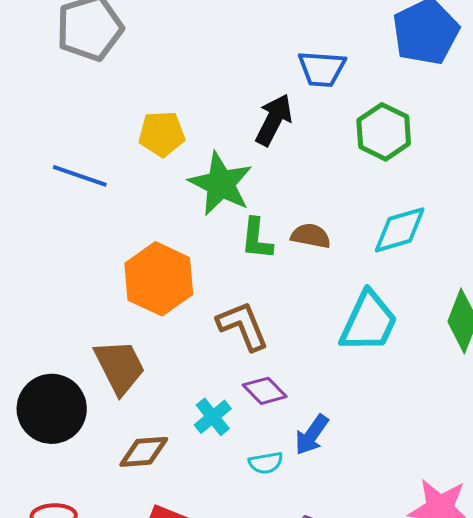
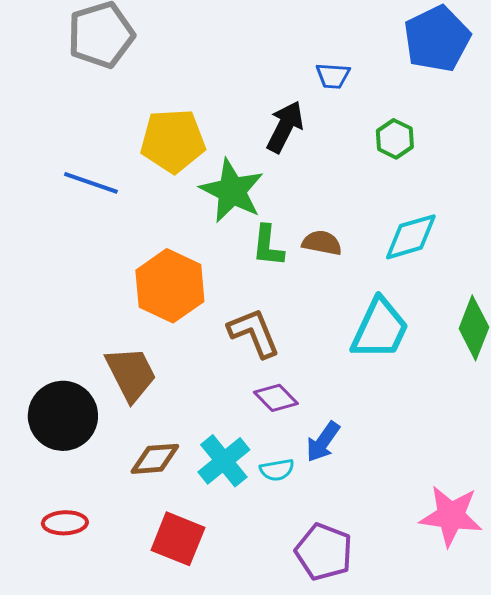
blue trapezoid: (322, 69) -> (333, 76), size x0.7
green hexagon: (384, 132) -> (395, 139), size x0.7
yellow pentagon: (162, 134) -> (173, 141), size x1.4
cyan cross: (213, 417) -> (224, 461), moved, size x1.4

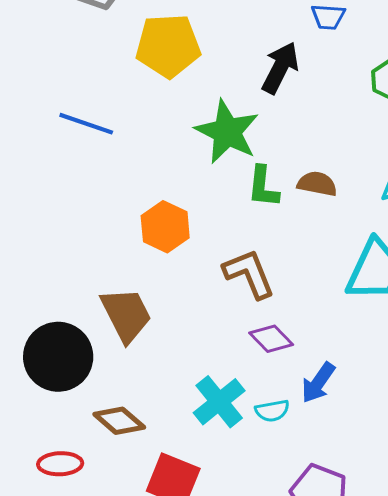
yellow pentagon: (173, 141) -> (168, 46), moved
orange hexagon: (170, 286) -> (165, 227), size x0.7
brown diamond: (155, 459) -> (119, 421), moved, turned 45

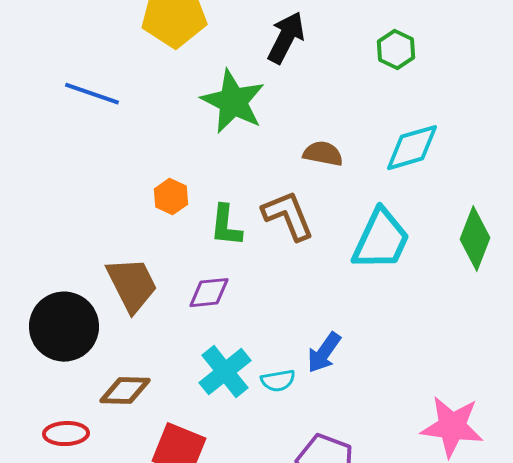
green L-shape: (263, 187) -> (226, 226), moved
orange hexagon: (165, 227) -> (171, 197), size x0.7
brown L-shape: (249, 274) -> (288, 216), moved
purple diamond: (271, 339) -> (209, 293), moved, turned -51
brown diamond: (119, 421) -> (125, 391), turned -39

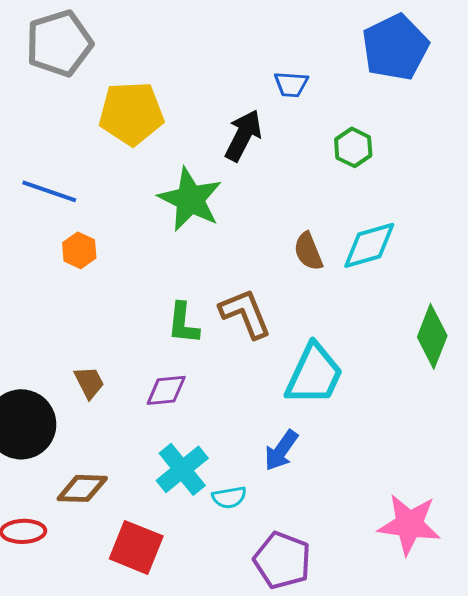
brown semicircle: (323, 154) -> (308, 251), moved, turned -123
orange hexagon: (171, 197) -> (79, 250), moved
cyan trapezoid: (381, 240) -> (314, 374), moved
brown trapezoid: (132, 285) -> (89, 382), size x0.6
cyan semicircle: (278, 381) -> (229, 497), moved

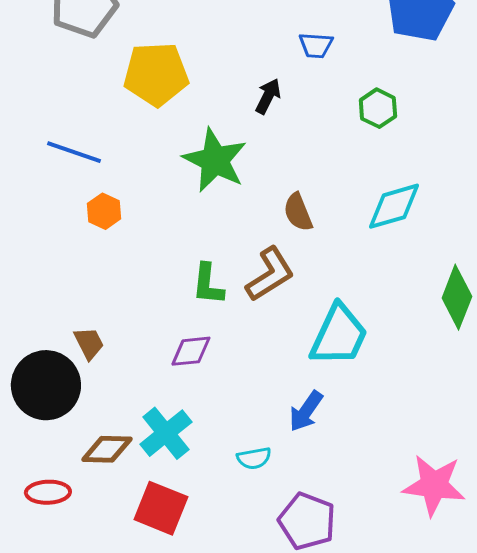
black arrow: (243, 135) -> (268, 96), size x0.7
brown semicircle: (308, 251) -> (298, 212), moved
brown L-shape: (245, 313) -> (270, 274), turned 80
brown trapezoid: (89, 382) -> (89, 343), moved
cyan cross: (182, 469) -> (166, 433), moved

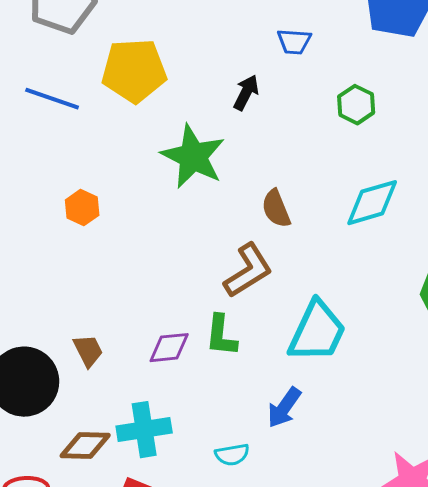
blue line: (74, 152) -> (52, 99), moved
green L-shape: (208, 284) -> (221, 336), moved
brown trapezoid: (89, 343) -> (88, 351), moved
cyan cross: (166, 433) -> (144, 430), turned 30

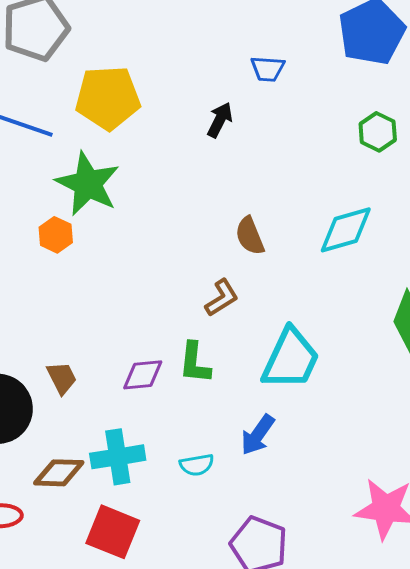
green hexagon: (356, 105) -> (378, 132), moved
green star: (193, 157) -> (88, 184), moved
brown L-shape: (248, 271) -> (222, 298), size x0.7
cyan semicircle: (232, 455) -> (197, 465), moved

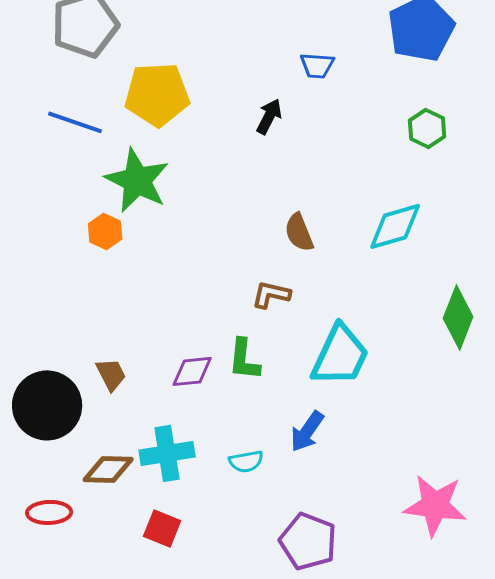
brown L-shape: (222, 298) -> (271, 294), turned -135
red square: (113, 532) -> (162, 528), size x0.7

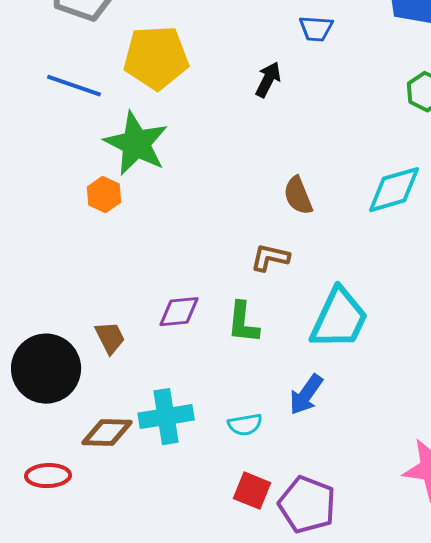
purple diamond: (192, 371) -> (179, 312), moved
red square: (162, 528) -> (252, 491), moved

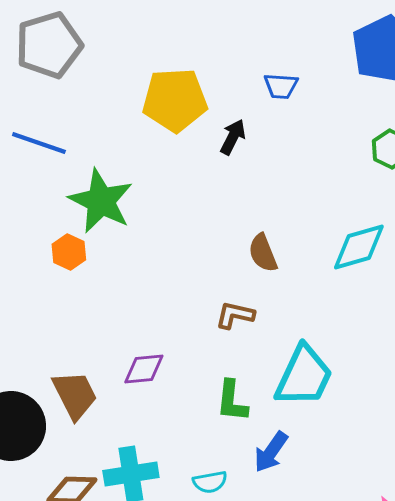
yellow pentagon: (156, 58) -> (175, 100), moved
green L-shape: (243, 323) -> (232, 401), moved
brown trapezoid: (110, 338) -> (75, 395), size x1.5

